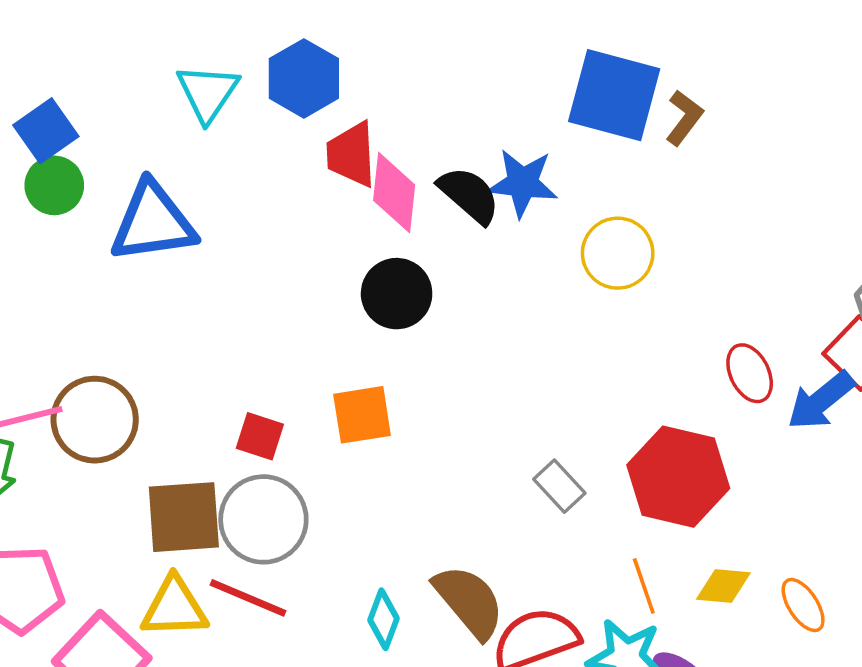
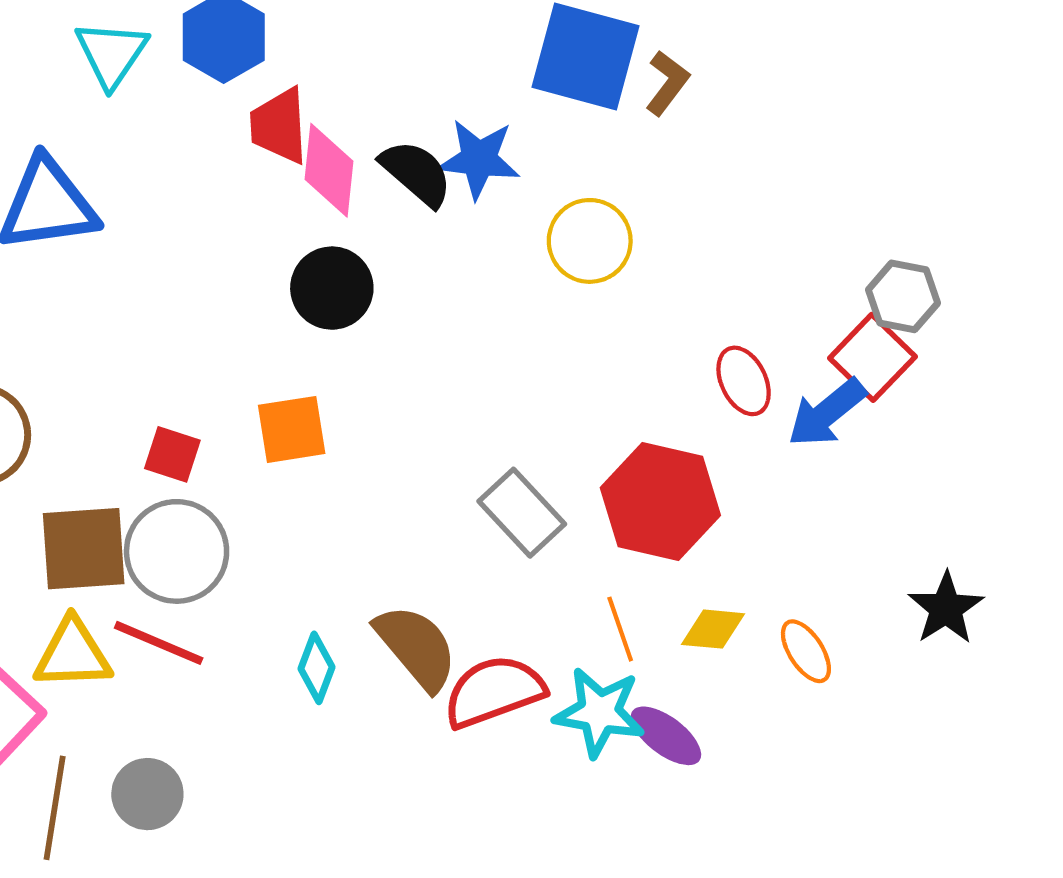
gray rectangle: (559, 486) -> (522, 513), size x1.4

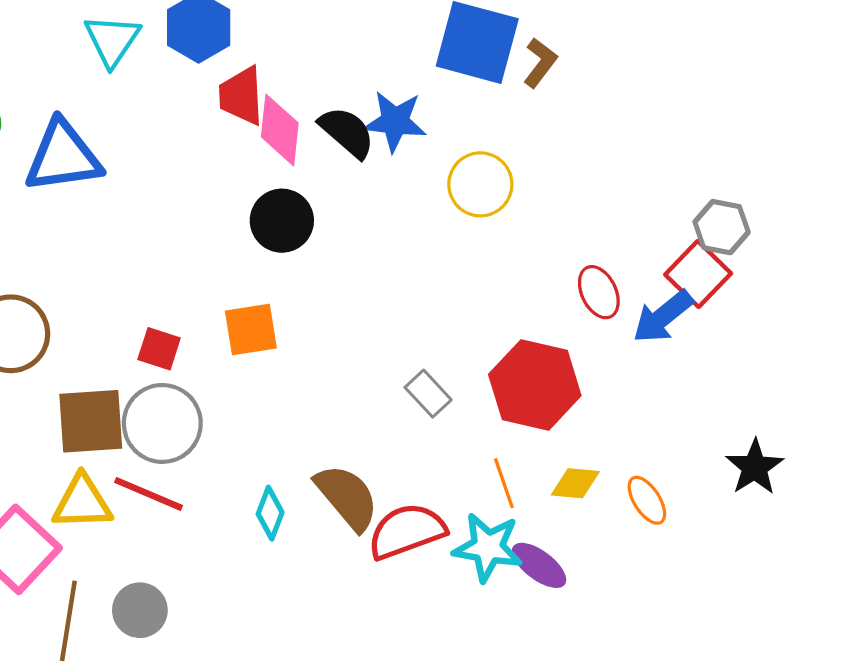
gray rectangle: (522, 513) -> (428, 394), size x0.7

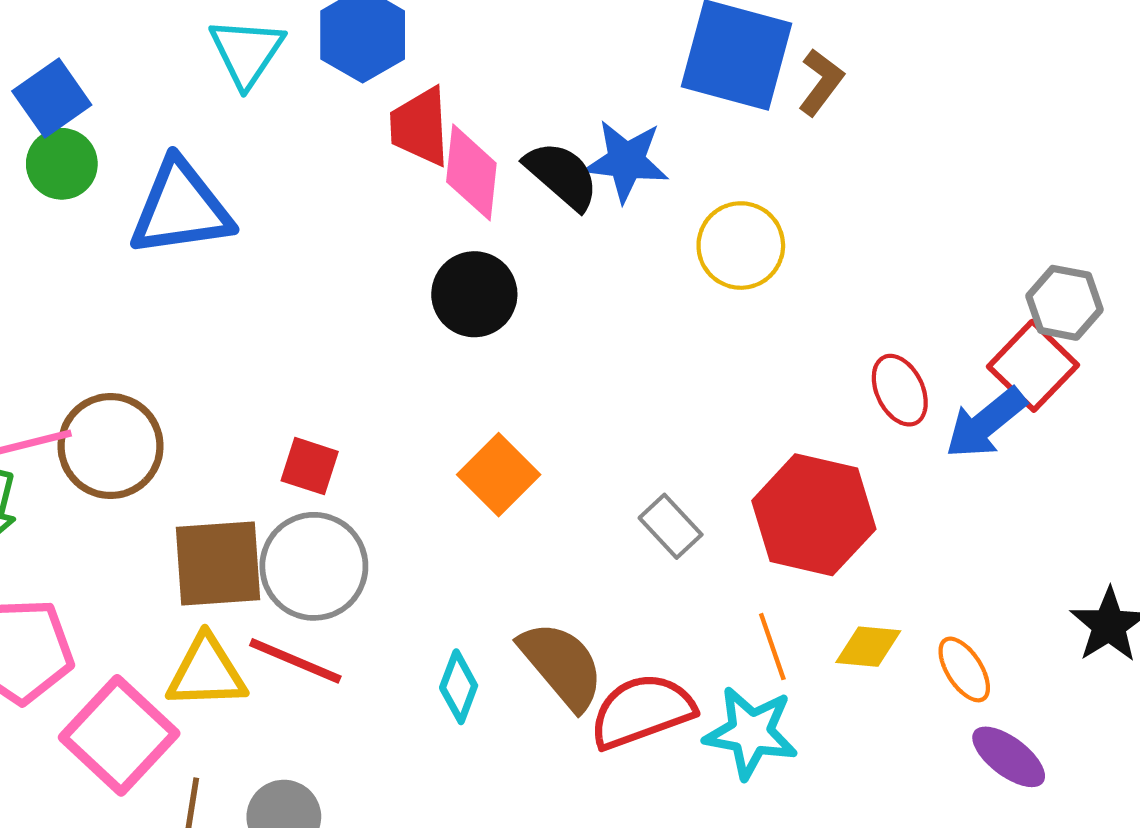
orange square: (251, 330) -> (499, 475), moved, turned -36
purple ellipse: (539, 565) -> (1009, 757), moved

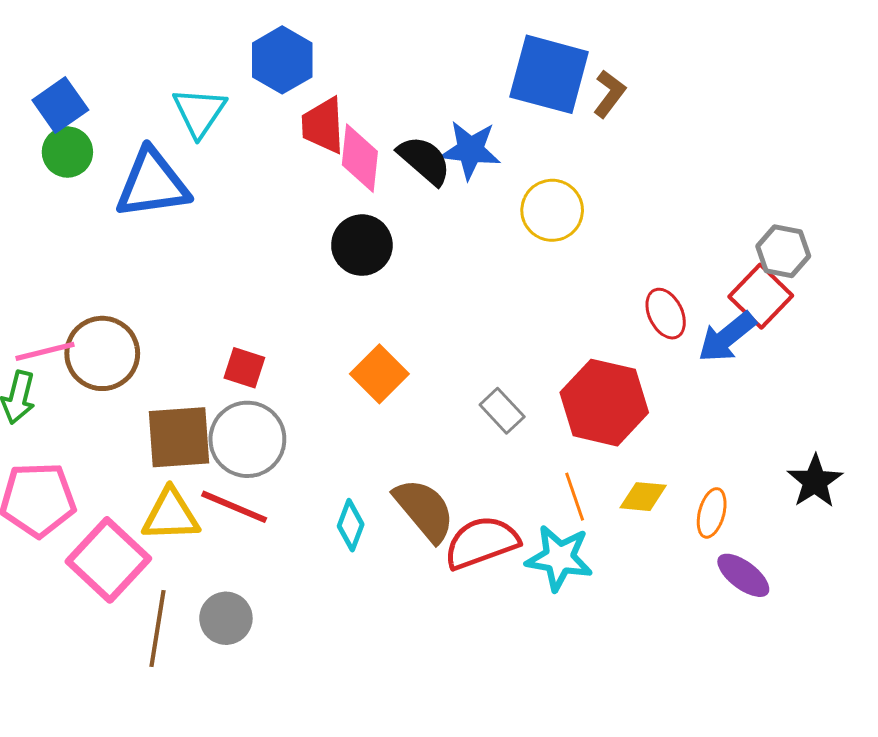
cyan triangle: (247, 52) -> (199, 112), moved
orange ellipse: (964, 669) -> (712, 513), turned 48

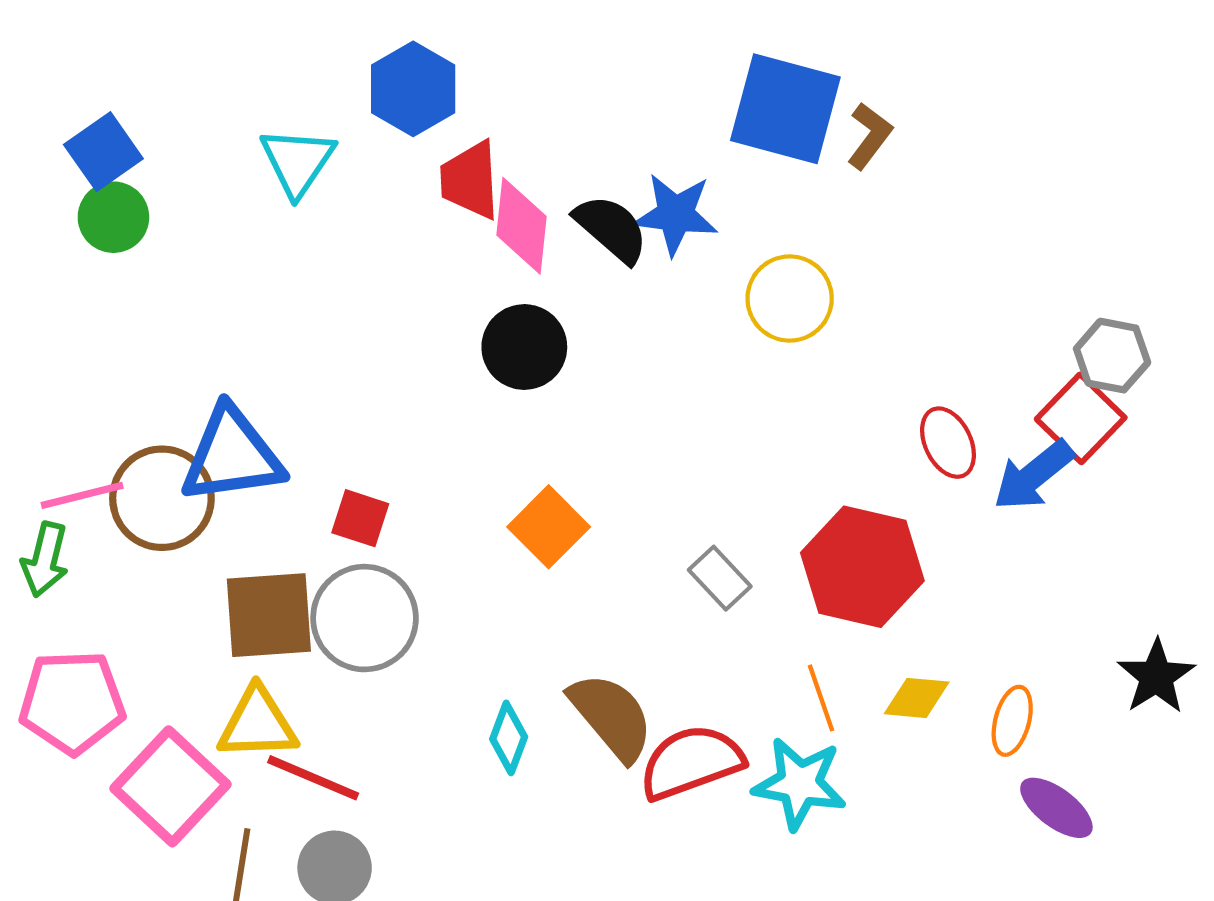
blue triangle: (152, 184) -> (232, 455), moved
red line: (234, 507) -> (313, 778), moved

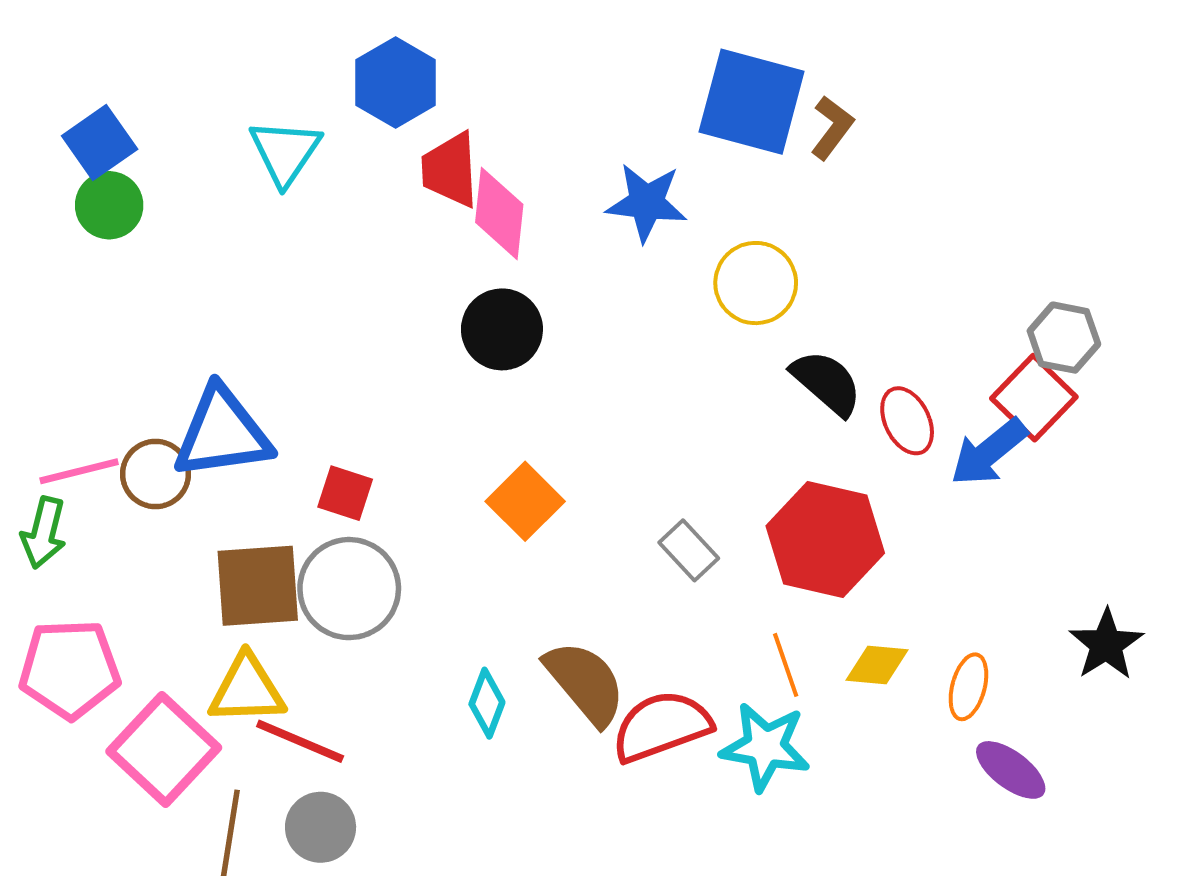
black semicircle: (611, 229) -> (827, 383), moved
brown circle: (162, 498) -> (156, 474), size x0.7

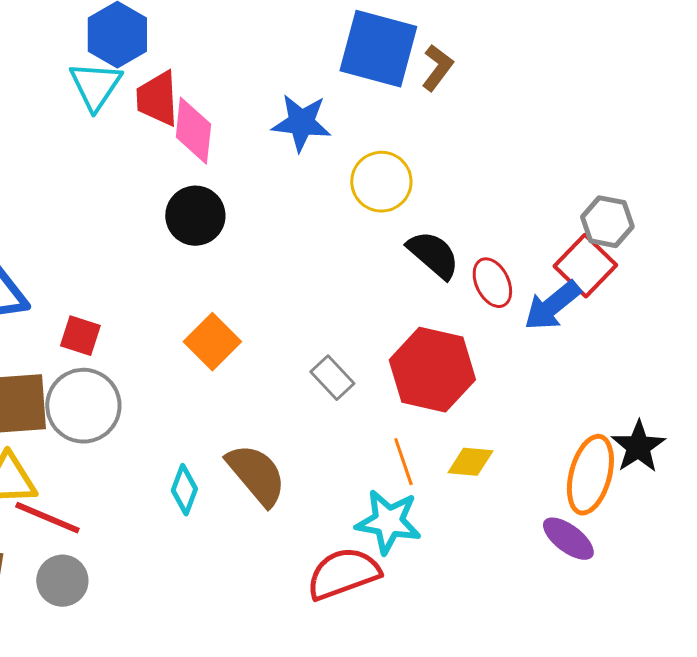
cyan triangle: (285, 152) -> (95, 86), moved
orange ellipse: (968, 687) -> (590, 475), moved, size x1.6
red semicircle: (662, 726) -> (343, 574), moved

